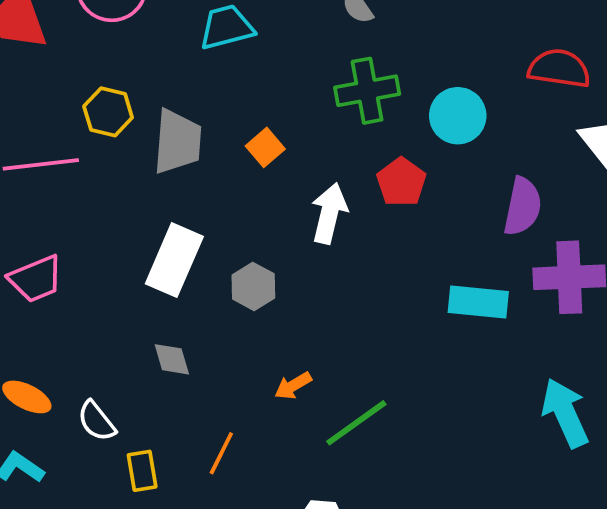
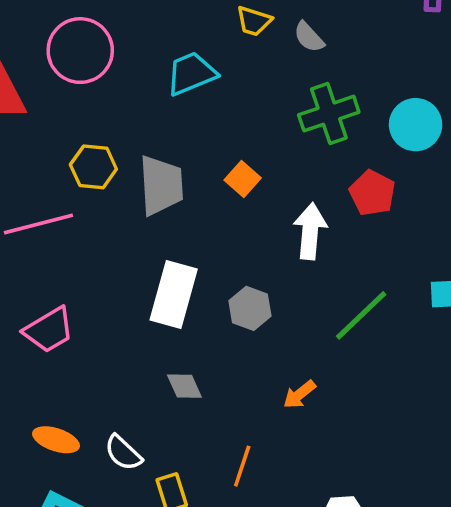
green line: (356, 423) -> (361, 315), moved

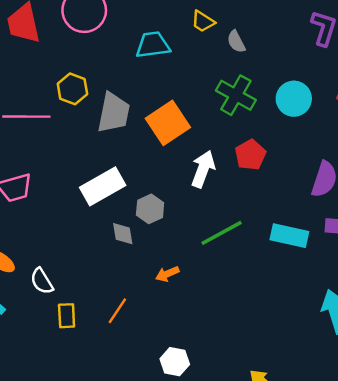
green cross: (329, 114) -> (236, 95), turned 33
cyan circle: (416, 125) -> (294, 99), moved
orange square: (243, 179) -> (168, 123), size x1.8
white rectangle: (174, 295) -> (103, 186), turned 30
gray diamond: (184, 386) -> (123, 234), moved

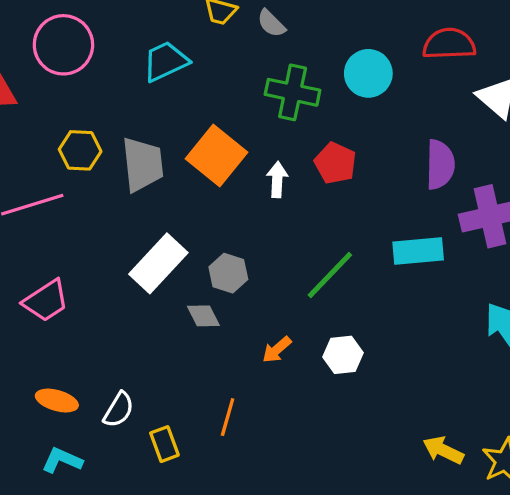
white arrow: (203, 169) -> (277, 180), moved, size x0.7
white semicircle: (42, 281) -> (119, 410), turned -100
white hexagon: (175, 362) -> (343, 355), moved

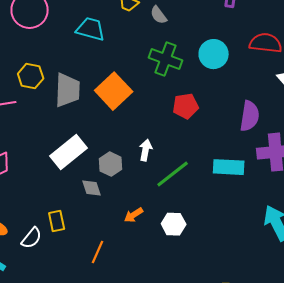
cyan trapezoid: (166, 61) -> (91, 29), turned 32
red pentagon: (335, 163) -> (186, 106), turned 30
white arrow: (277, 180) -> (146, 150), moved
yellow rectangle: (164, 444) -> (57, 221), moved

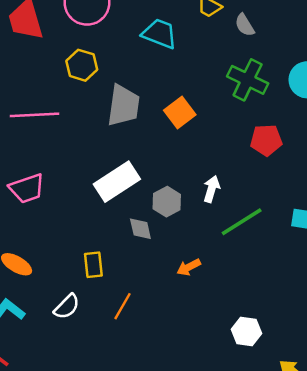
yellow hexagon: (31, 76) -> (82, 65), moved
orange square: (114, 91) -> (180, 113), size x0.7
white hexagon: (174, 224) -> (246, 331), moved
white semicircle: (32, 238) -> (67, 307), moved
orange line: (98, 252) -> (123, 306), moved

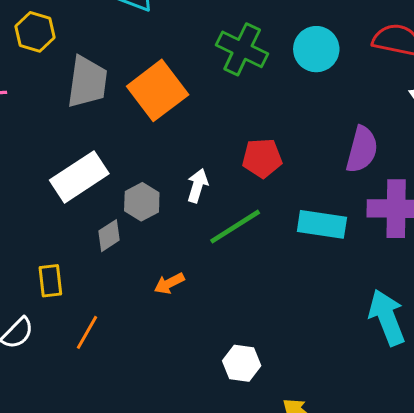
orange square: (180, 113) -> (158, 90), size x1.5
red pentagon: (266, 140) -> (262, 158), moved
gray diamond: (140, 229) -> (109, 236), turned 70

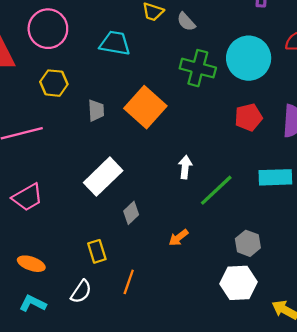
cyan circle: (316, 49) -> (249, 58), size x1.4
gray trapezoid: (87, 82) -> (96, 110), size x0.6
red pentagon: (262, 158) -> (248, 117), moved
gray hexagon: (142, 202) -> (248, 243), moved
white hexagon: (242, 363) -> (239, 283), size x1.4

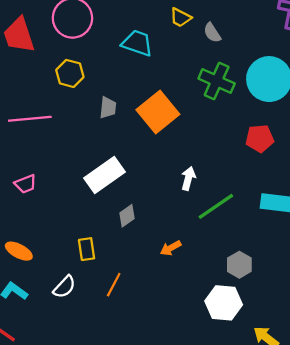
pink trapezoid: (27, 197) -> (25, 184), size x0.7

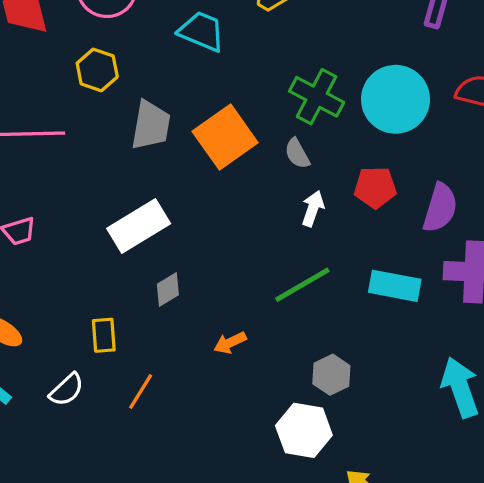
gray semicircle: (212, 33) -> (297, 154), moved
gray trapezoid: (108, 108) -> (151, 125), size x1.5
white arrow: (188, 178) -> (313, 209), moved

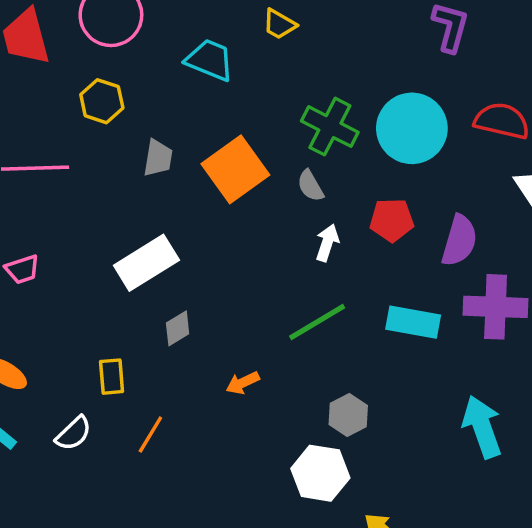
gray trapezoid: (151, 125) -> (158, 158), size x0.7

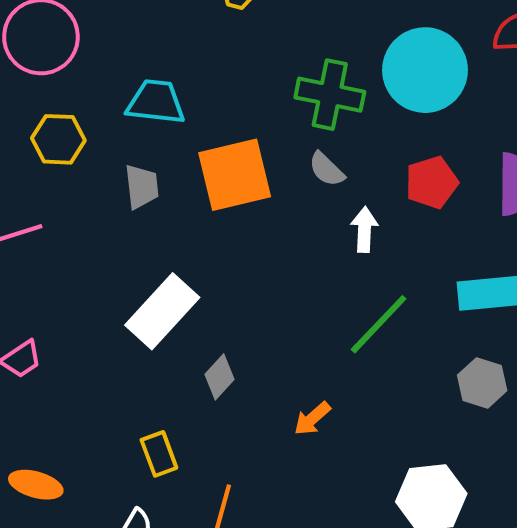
cyan trapezoid: (210, 60) -> (156, 102), moved
orange square: (235, 169) -> (235, 175), turned 38
gray hexagon: (348, 415) -> (482, 383), moved

